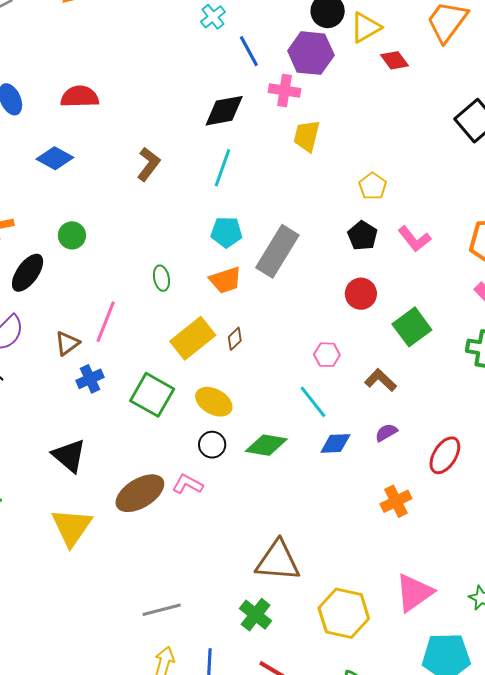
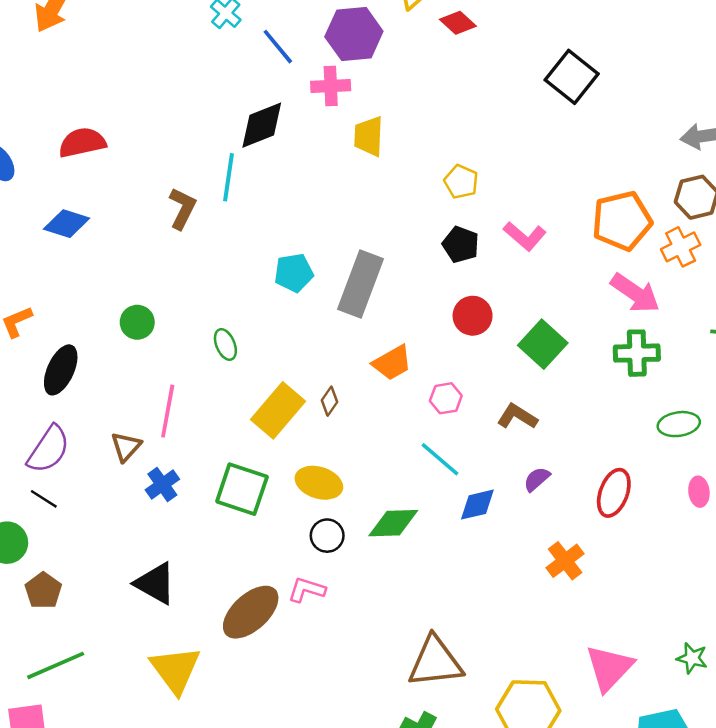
cyan line: (223, 168) -> (229, 177), moved
green circle: (72, 235) -> (137, 322), moved
orange trapezoid: (225, 280) -> (392, 363), moved

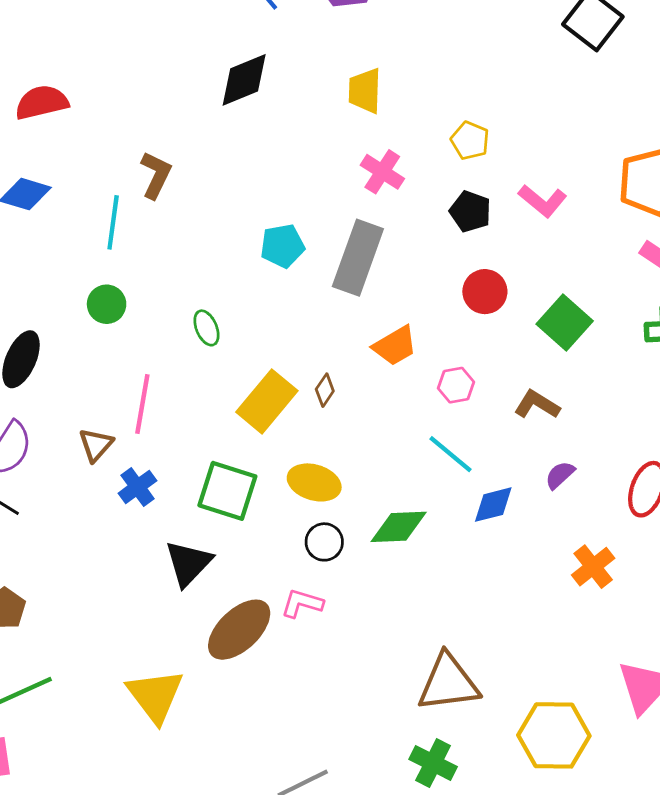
pink cross: (331, 86) -> (382, 172), moved, turned 36
cyan line: (229, 177) -> (113, 222), moved
black triangle: (155, 583) -> (188, 563), moved, turned 45

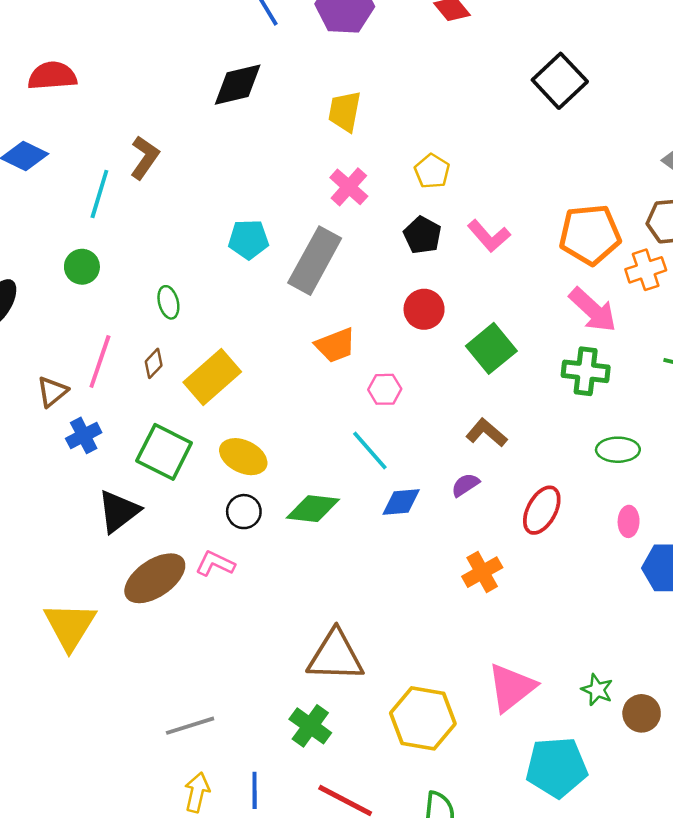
brown diamond: (325, 390) -> (154, 363), moved
brown L-shape: (537, 405) -> (486, 433), moved

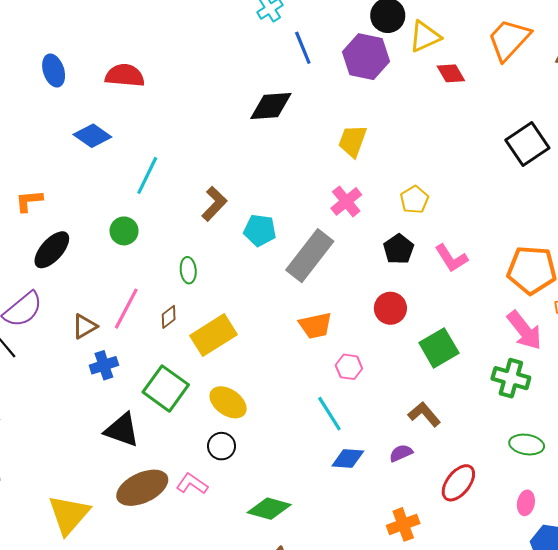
brown L-shape: (145, 158) -> (214, 204), moved
green diamond: (313, 509) -> (269, 509), moved
black triangle: (119, 511) -> (122, 430), turned 48

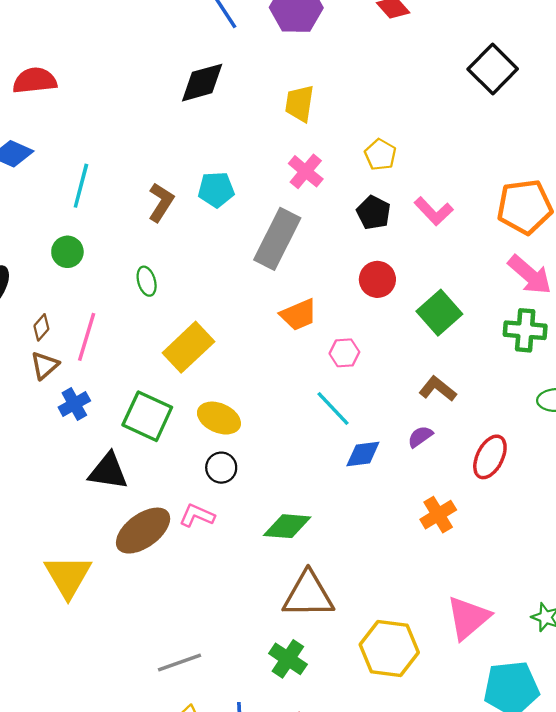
cyan pentagon: (260, 230) -> (216, 190), moved
brown diamond: (169, 317) -> (41, 327), moved

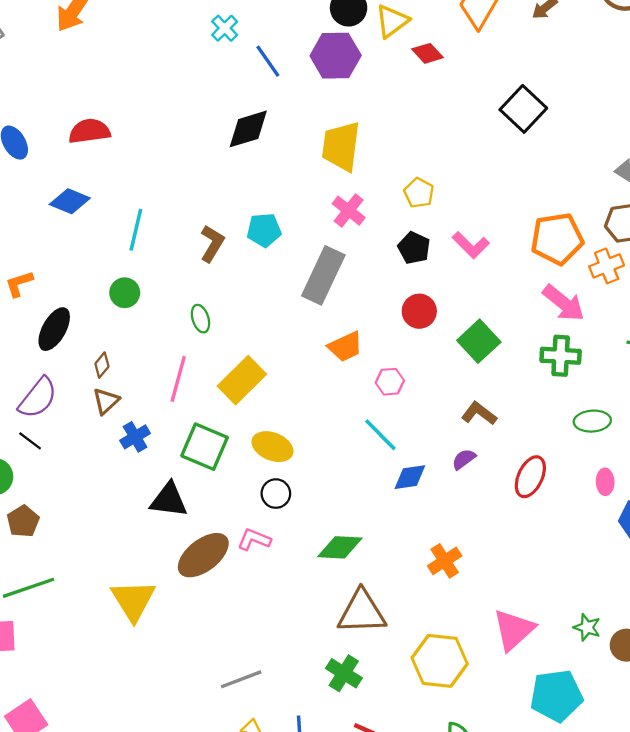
yellow trapezoid: (300, 103) -> (341, 146), size x1.4
pink line: (87, 337) -> (178, 379), moved
orange cross: (438, 515) -> (445, 561), moved

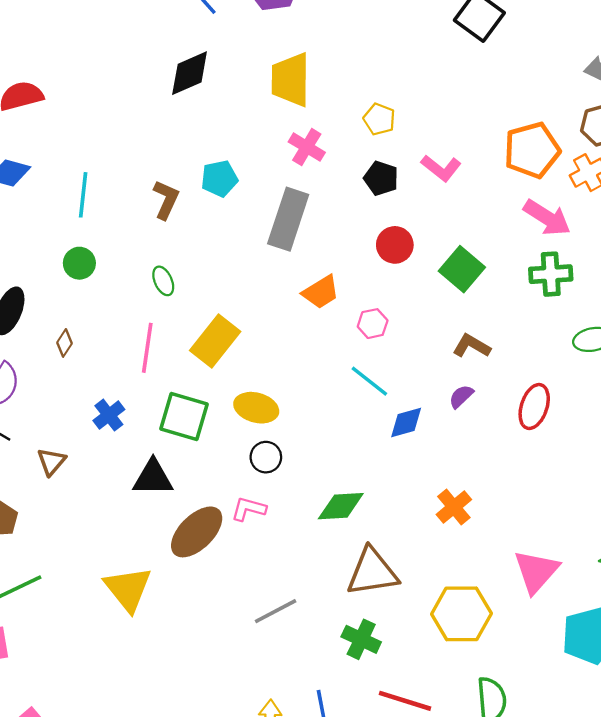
brown triangle: (106, 401) -> (52, 462), moved
gray line: (241, 679) -> (276, 611), moved

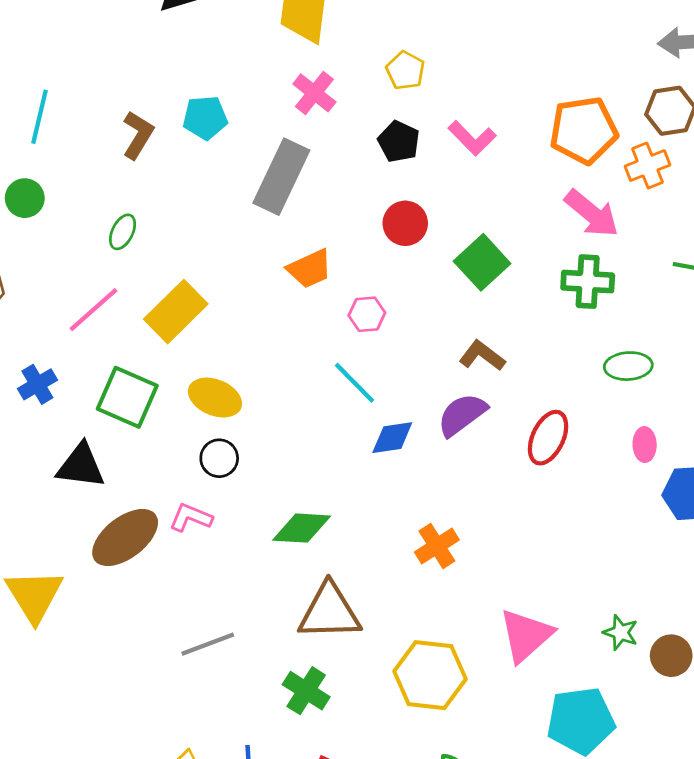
green ellipse: (163, 281) -> (123, 232), turned 44
pink line: (147, 348) -> (94, 310), turned 33
purple semicircle: (461, 396) -> (462, 415), size x1.6

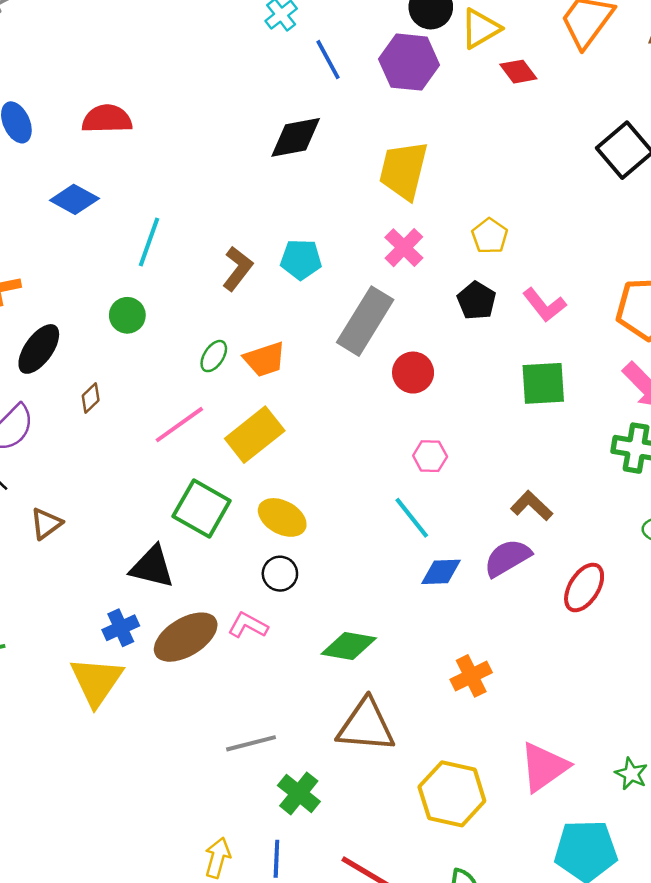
red circle: (405, 223) -> (413, 373), moved
green square: (482, 262) -> (543, 383), moved, turned 33
orange trapezoid: (310, 269) -> (265, 359), moved
blue cross: (37, 384) -> (121, 628), moved
green cross: (306, 691) -> (299, 793), moved

